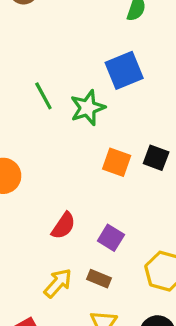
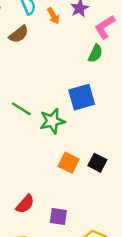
green line: (43, 96) -> (21, 109), turned -36
purple square: (111, 238) -> (58, 217), turned -30

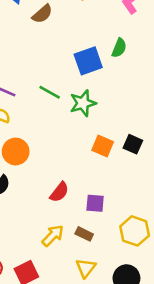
green semicircle: (95, 53) -> (119, 48), moved
blue square: (82, 97) -> (88, 61), moved

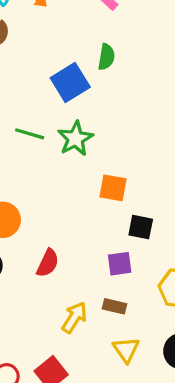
black square: (133, 144) -> (141, 227), moved
red semicircle: (59, 192) -> (48, 263), moved

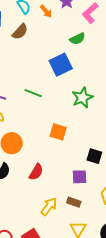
green semicircle: (106, 57) -> (77, 39), moved, turned 49
green star: (75, 138) -> (82, 98), moved
orange square: (113, 188) -> (58, 132), moved

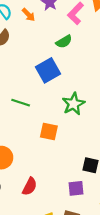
orange square: (58, 132) -> (49, 132), moved

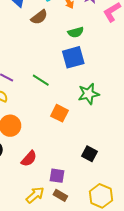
green semicircle: (64, 42) -> (76, 32), moved
purple square: (76, 188) -> (57, 176), moved

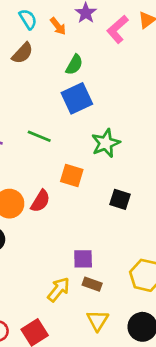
green semicircle: (76, 32) -> (74, 65), turned -35
black square: (89, 154) -> (120, 199), moved
red semicircle: (29, 159) -> (40, 201), moved

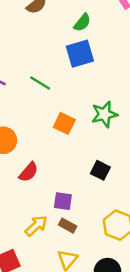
green star: (106, 143) -> (104, 114), moved
black square: (120, 199) -> (100, 170), moved
red semicircle: (40, 201) -> (29, 172), moved

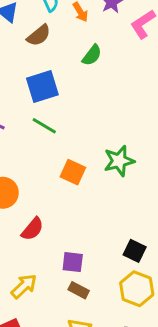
blue square: (80, 54) -> (42, 87), moved
black square: (100, 170) -> (135, 251), moved
yellow arrow: (36, 226) -> (24, 286), moved

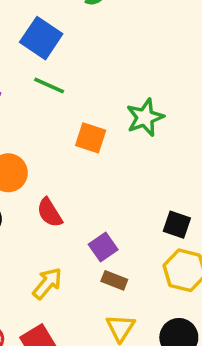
blue square: (42, 87) -> (41, 38), turned -32
red semicircle: (33, 229) -> (50, 213), turned 115
purple square: (73, 262) -> (103, 247), turned -35

